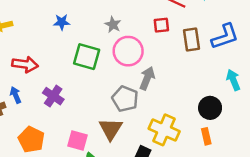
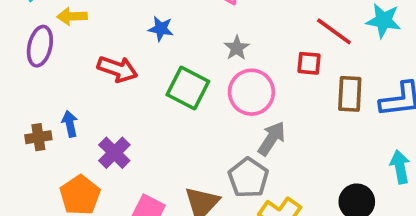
red arrow: (25, 64) -> (117, 69), moved
purple cross: (53, 96) -> (114, 153), moved
gray pentagon: (125, 99) -> (248, 178), moved

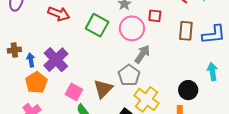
red square: (309, 63) -> (155, 16), moved
blue arrow: (70, 124) -> (31, 60), moved
purple cross: (114, 153) -> (56, 60), size x1.4

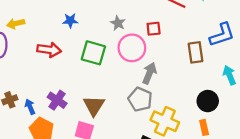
brown rectangle: (186, 31) -> (196, 52), moved
purple cross: (56, 60) -> (57, 100), size x0.7
brown triangle: (103, 89) -> (94, 106), moved

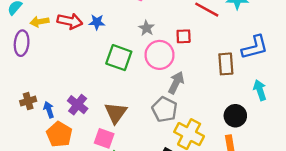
red arrow: (49, 50) -> (70, 21), moved

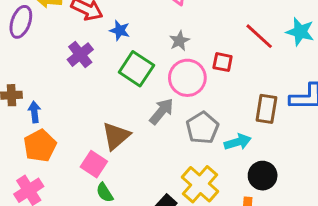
blue star: (97, 22) -> (120, 30), moved
gray arrow: (176, 83) -> (161, 111), moved
cyan arrow: (260, 90) -> (238, 142), moved, turned 78
purple cross: (78, 105) -> (80, 55), moved
gray pentagon: (165, 109) -> (202, 128), moved

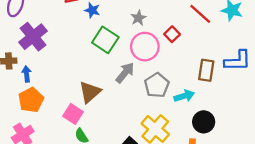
purple cross: (80, 55) -> (33, 37), moved, size x1.4
red square: (223, 62) -> (172, 34), turned 35

